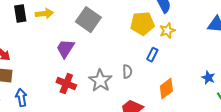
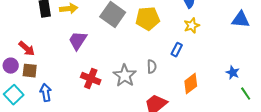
yellow pentagon: (142, 24) -> (148, 19), moved
purple trapezoid: (65, 49) -> (78, 41), moved

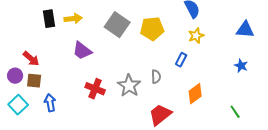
purple trapezoid: (78, 41) -> (82, 51), turned -85
blue star: (233, 73) -> (241, 66), moved
green line: (246, 94) -> (235, 112), moved

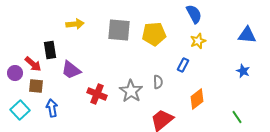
black rectangle: (49, 19) -> (50, 50), moved
gray square: (117, 25) -> (119, 30), turned -30
purple trapezoid: (82, 51) -> (71, 70), moved
purple circle: (15, 76) -> (15, 73), moved

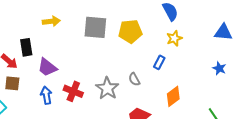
gray semicircle: (158, 82) -> (134, 79), turned 152
blue arrow: (52, 108) -> (46, 95), moved

